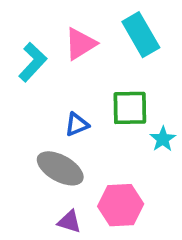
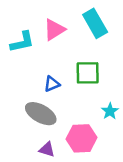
cyan L-shape: (33, 62) -> (22, 42), turned 35
cyan star: (163, 139) -> (110, 111), moved

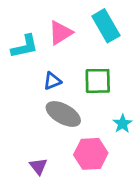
blue triangle: (52, 84) -> (52, 81), moved
gray ellipse: (41, 114) -> (63, 114), moved
purple triangle: (47, 149) -> (38, 166), moved, turned 35

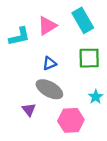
blue triangle: (52, 81) -> (49, 63), moved
green square: (98, 81) -> (89, 58), moved
purple triangle: (38, 166) -> (29, 110), moved

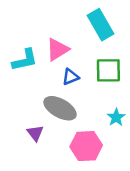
pink triangle: (47, 26) -> (57, 49), moved
cyan L-shape: (19, 36) -> (25, 60), moved
blue triangle: (49, 63) -> (70, 77), moved

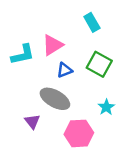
cyan rectangle: (101, 25) -> (92, 22), size x0.7
green square: (108, 70) -> (99, 64), turned 30

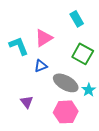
cyan L-shape: (23, 55) -> (19, 46), turned -100
blue triangle: (65, 70) -> (41, 66), moved
gray ellipse: (55, 99) -> (66, 83), moved

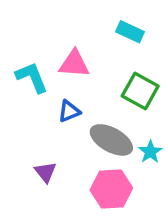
cyan rectangle: (77, 19) -> (130, 32), turned -35
pink triangle: (44, 38) -> (74, 64), turned 36

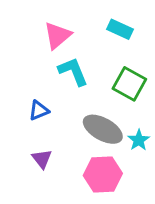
pink triangle: (74, 64) -> (57, 35), moved, turned -44
cyan L-shape: (32, 77) -> (73, 71), moved
blue triangle: (69, 111) -> (39, 110), moved

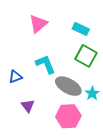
cyan rectangle: (120, 29) -> (81, 29), moved
cyan L-shape: (73, 71) -> (45, 64), moved
blue triangle: (39, 110) -> (15, 77), moved

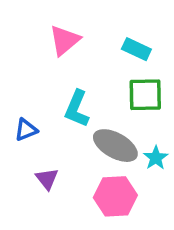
green square: (86, 56) -> (145, 95), turned -30
cyan L-shape: (45, 64) -> (77, 109), turned -135

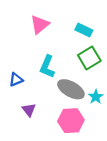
green square: (145, 95) -> (89, 58), turned -30

